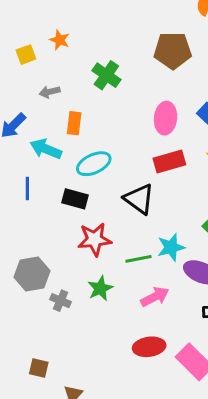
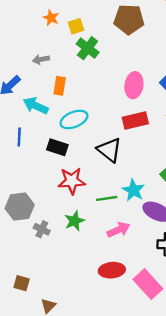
brown pentagon: (173, 50) -> (129, 19), moved
yellow square: (26, 55) -> (76, 26), moved
cyan star: (171, 247) -> (133, 190), turned -30

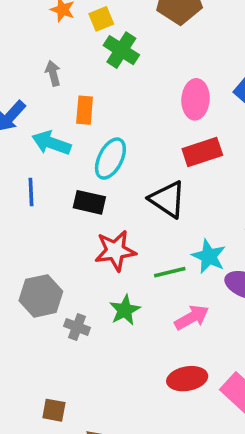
gray arrow: (41, 59) -> (53, 73), turned 91
cyan ellipse: (74, 119) -> (110, 159), turned -36

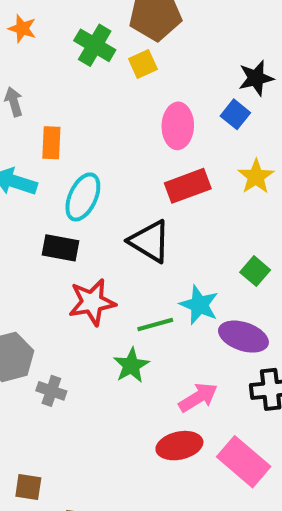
yellow square: (101, 19) -> (143, 64), moved
green cross: (121, 50) -> (95, 45), moved
green star: (125, 310) -> (131, 365), moved
pink arrow: (192, 317) -> (198, 397), moved

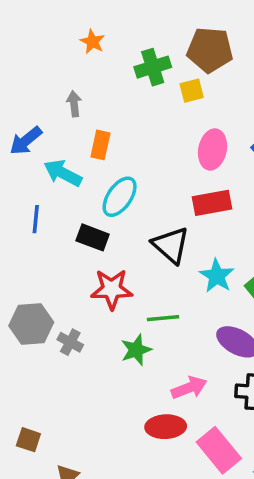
green cross: (95, 45) -> (153, 67), turned 32
cyan star: (199, 305) -> (217, 276), moved
gray cross: (51, 391) -> (70, 342), moved

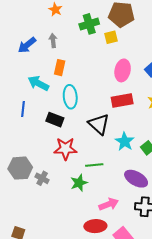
gray arrow: (74, 104) -> (53, 40), moved
blue arrow: (26, 141) -> (27, 45), moved
cyan ellipse: (120, 197) -> (70, 97), turned -40

